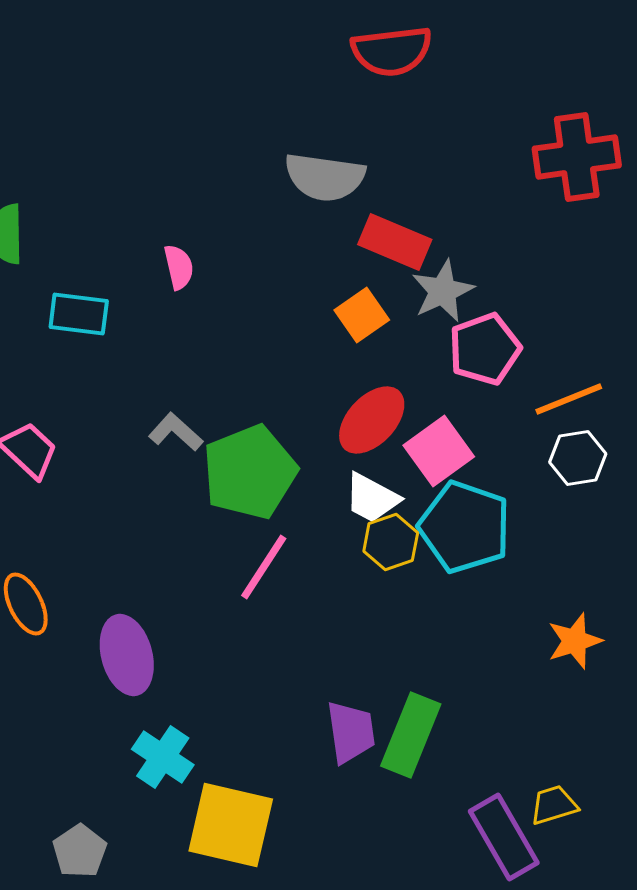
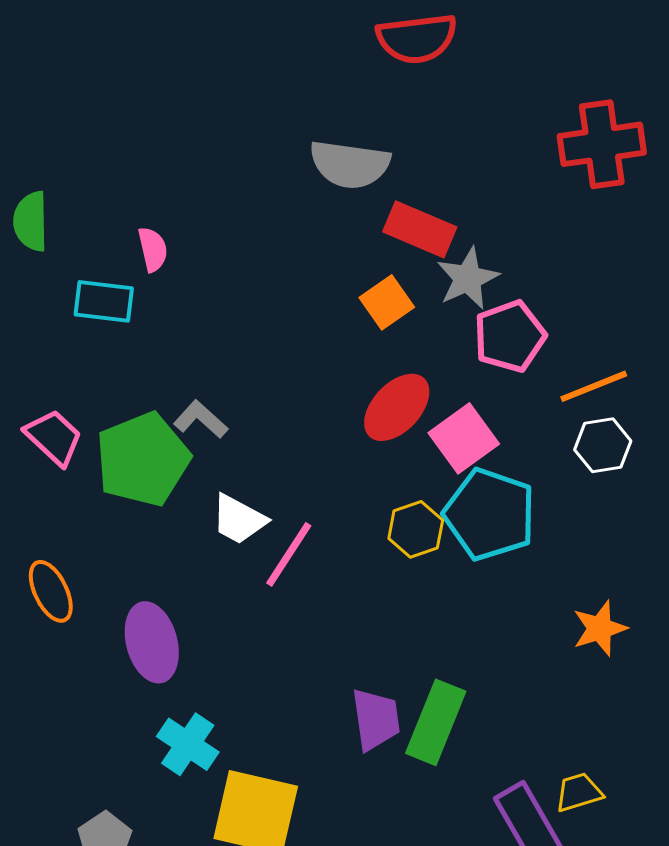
pink semicircle: (179, 267) -> (153, 249), moved
green pentagon: (250, 472) -> (143, 459), moved
white trapezoid: (372, 498) -> (239, 519), moved

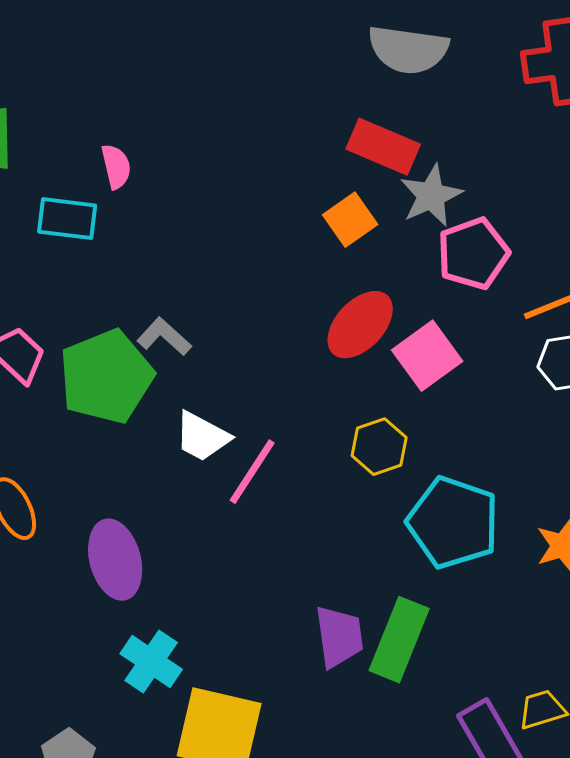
gray semicircle: (350, 164) -> (408, 50), moved
cyan pentagon: (490, 514) -> (453, 523), moved

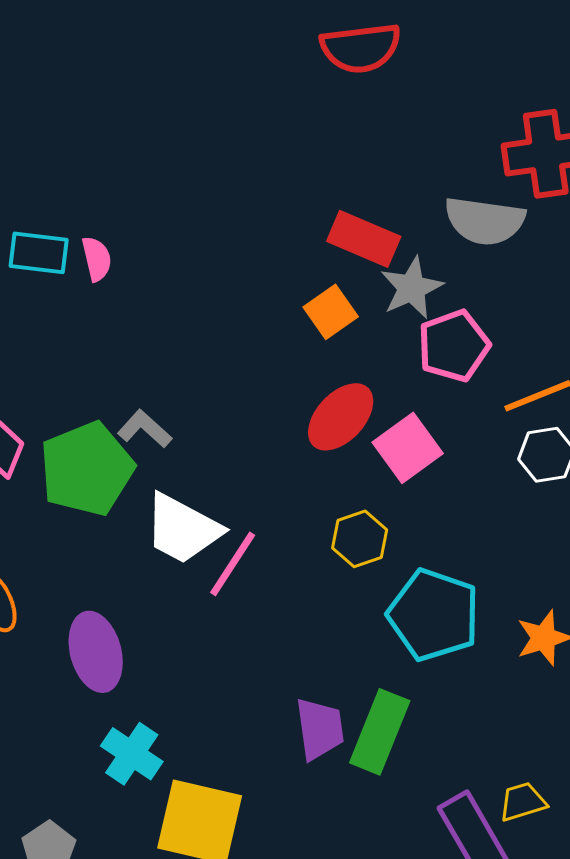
gray semicircle: (408, 50) -> (485, 221), moved
cyan rectangle: (67, 219) -> (39, 253), moved
white trapezoid: (202, 437) -> (183, 529), size x1.4

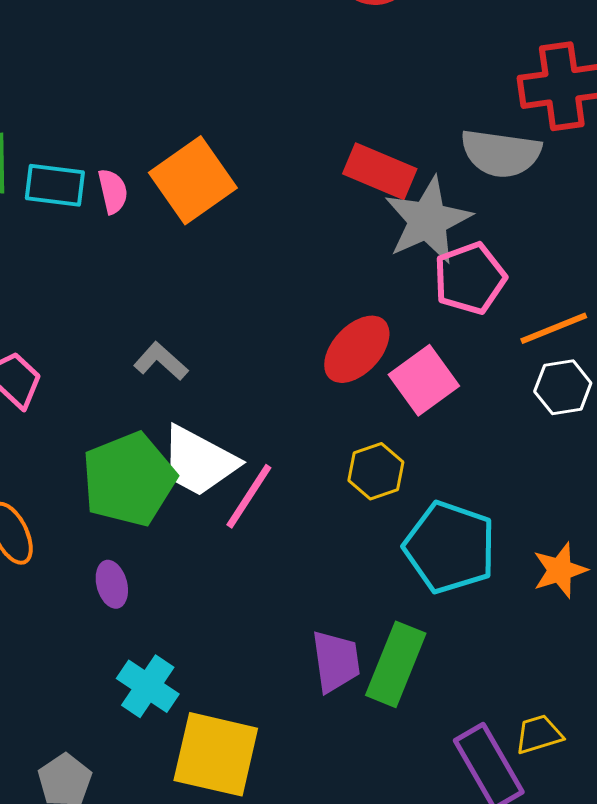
gray star: (412, 288) -> (428, 220), size x1.4
orange square: (331, 312) -> (193, 180), moved, size x1.6
green pentagon: (87, 469) -> (129, 479), moved
purple ellipse: (96, 652) -> (112, 584), size x0.6

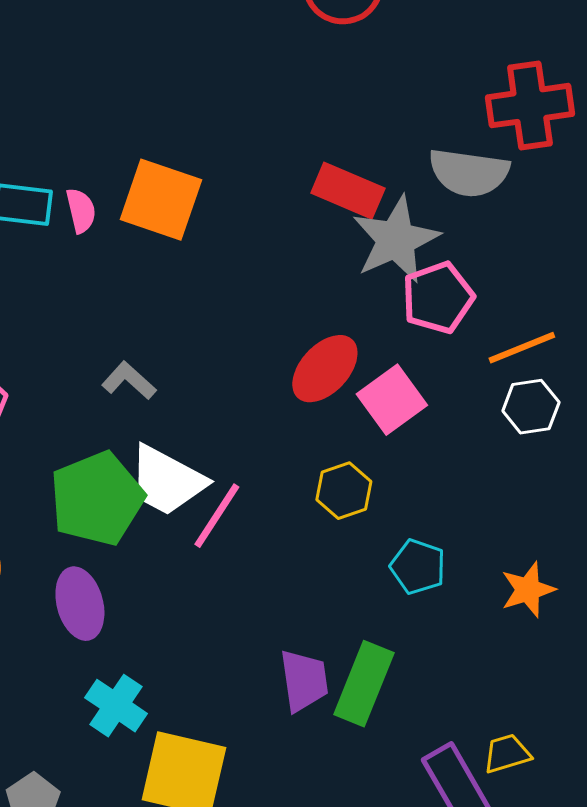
orange square: (193, 180) -> (161, 200), turned -36
cyan pentagon: (450, 547) -> (418, 567), size x0.6
purple ellipse: (112, 584) -> (80, 604), size x1.5

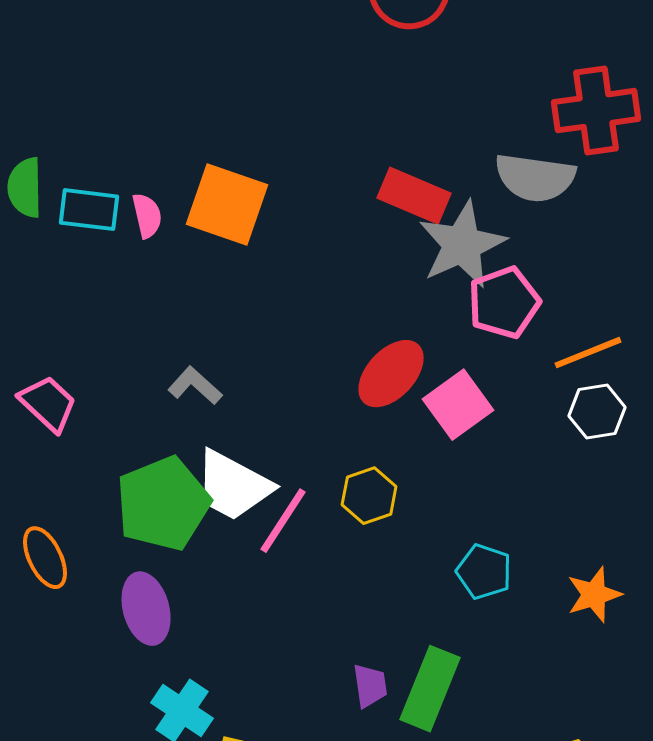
yellow hexagon: (344, 491) -> (369, 496), moved
purple trapezoid: (304, 681) -> (370, 686), size x0.7

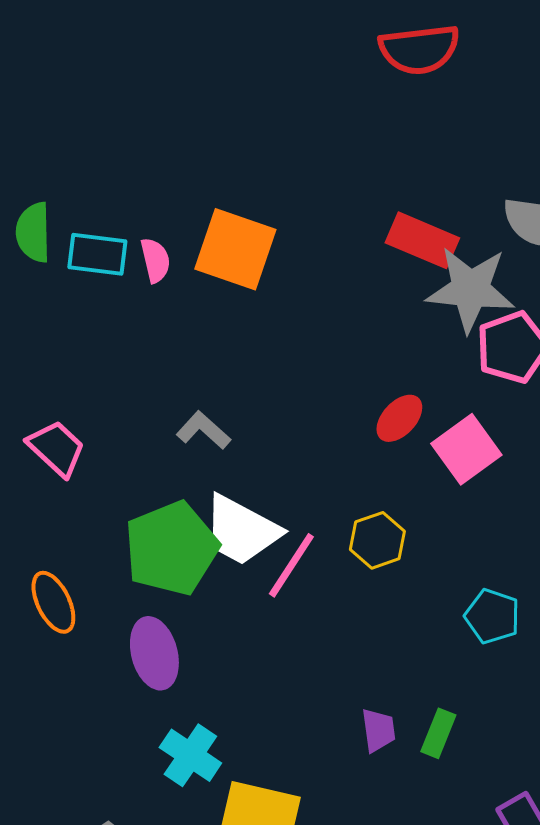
gray star: (462, 245) -> (470, 289), turned 30
red ellipse: (391, 374) -> (399, 418), size x0.7
green rectangle: (430, 689) -> (438, 733), size x0.6

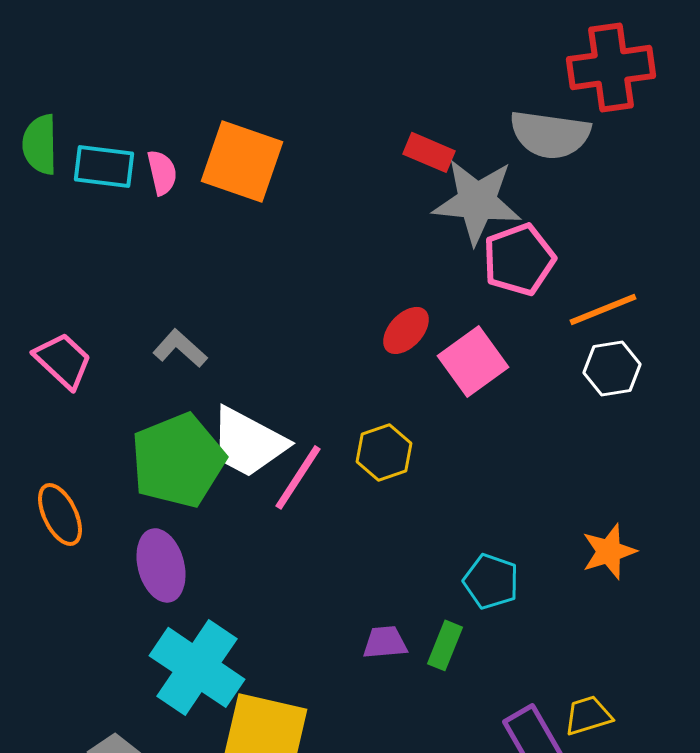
red rectangle: (422, 240) -> (429, 152), size x0.7
gray L-shape: (203, 430) -> (180, 348), moved
cyan pentagon: (492, 616) -> (491, 581), moved
purple trapezoid: (378, 730) -> (385, 642), turned -87
cyan cross: (190, 755) -> (197, 667), size x1.5

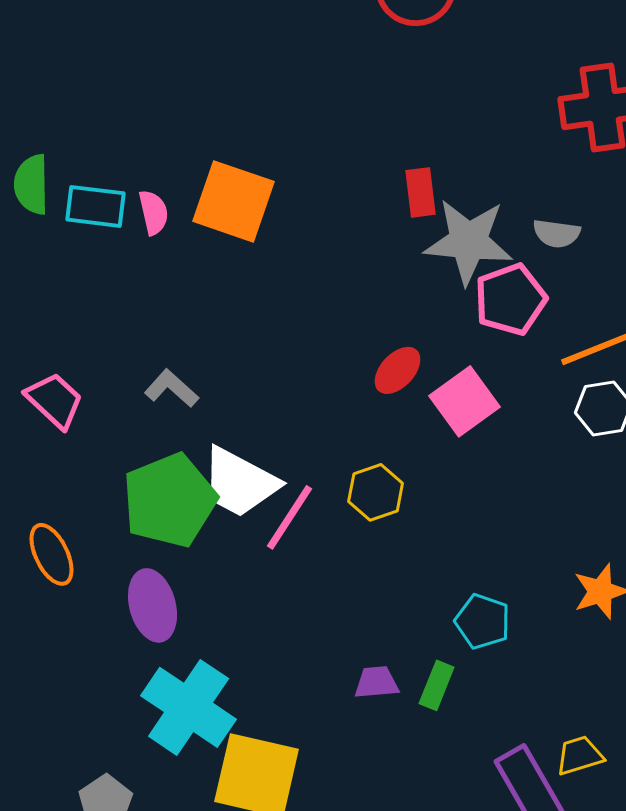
gray semicircle: (550, 134) -> (557, 233), moved, size x0.6
red rectangle: (429, 152) -> (421, 192), turned 60

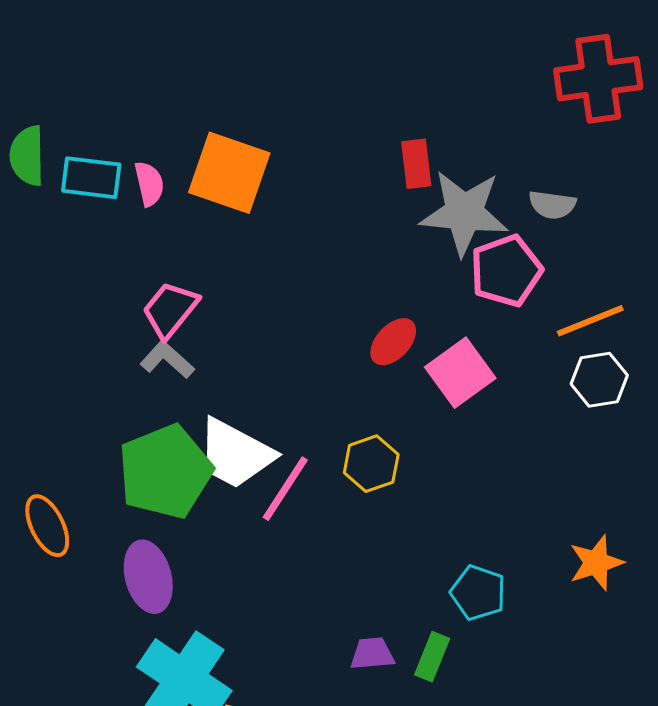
pink trapezoid: (55, 400) -> (170, 310), moved, turned -94

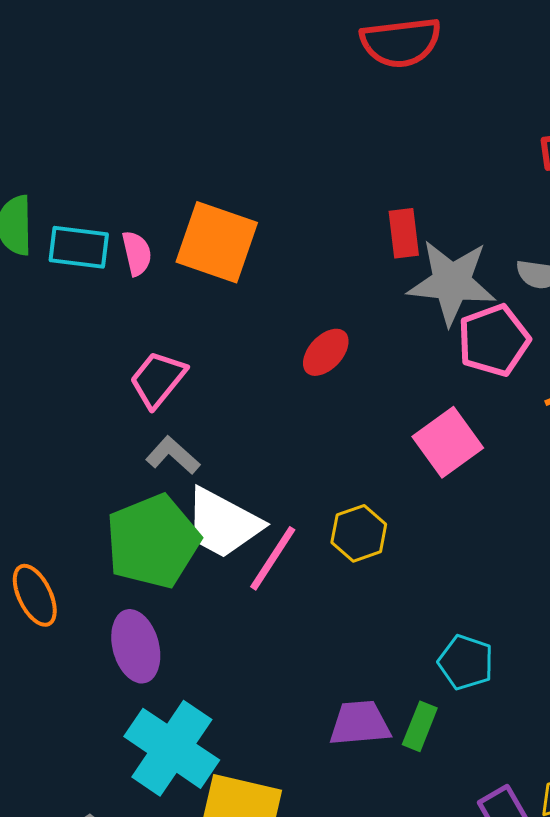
red ellipse: (393, 342) -> (326, 352), moved
gray L-shape: (167, 360) -> (173, 455), moved
purple trapezoid: (372, 654) -> (360, 723), size x1.4

